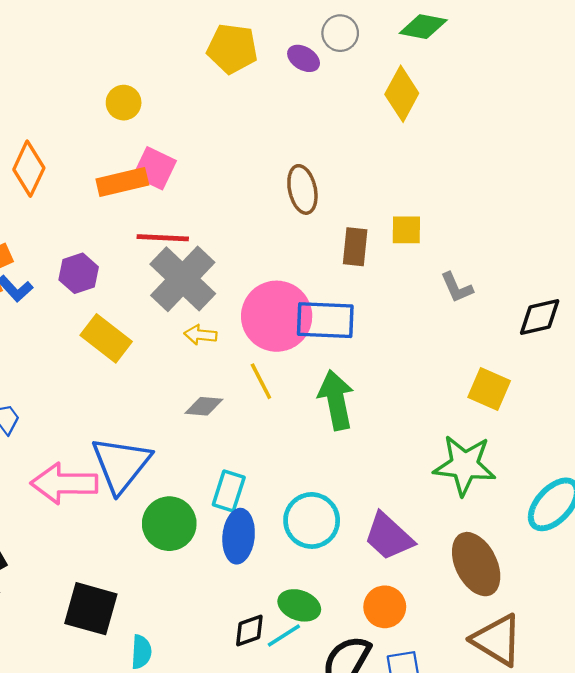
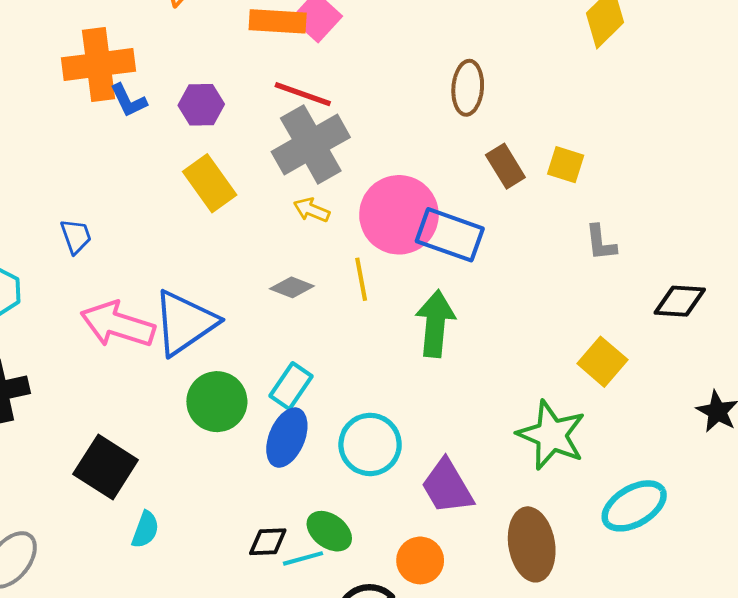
brown rectangle: (355, 247) -> (505, 166), turned -54

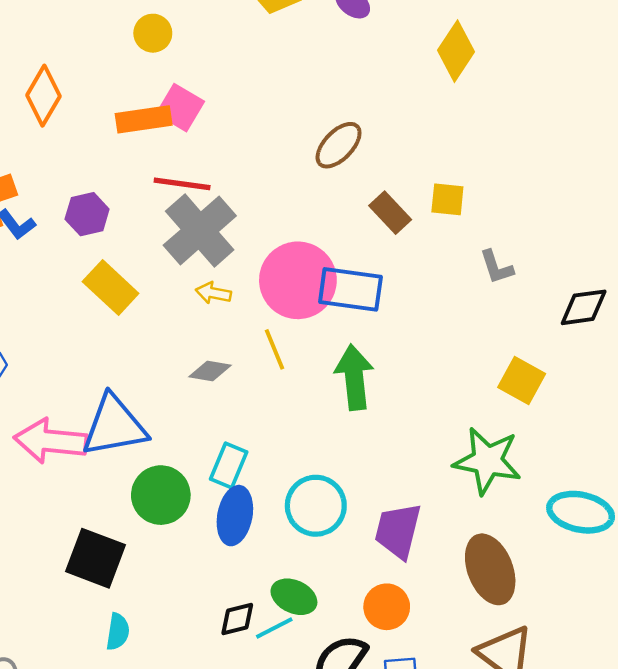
brown ellipse: (468, 88) -> (339, 145), turned 51
blue triangle: (185, 323) -> (114, 426), turned 36
black square: (106, 467) -> (95, 558), moved
purple trapezoid: (447, 487) -> (398, 531), turned 56
cyan ellipse: (634, 506) -> (581, 512), turned 54

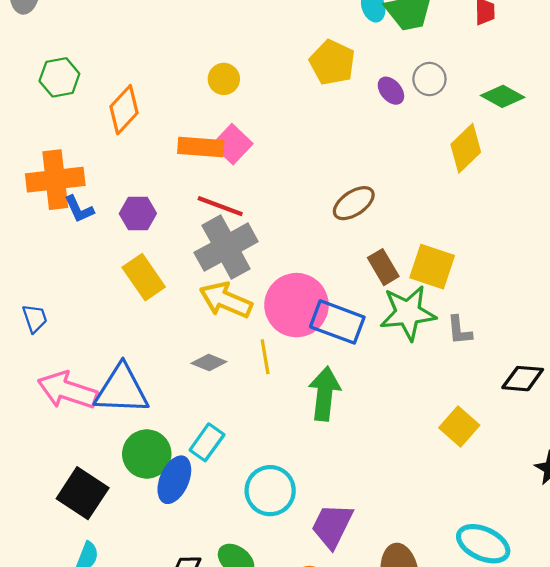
yellow square: (447, 199) -> (432, 267), size x1.5
yellow arrow: (213, 293) -> (226, 300), size x1.8
green star: (487, 461) -> (408, 313), moved, turned -30
blue ellipse: (235, 516) -> (174, 480), moved

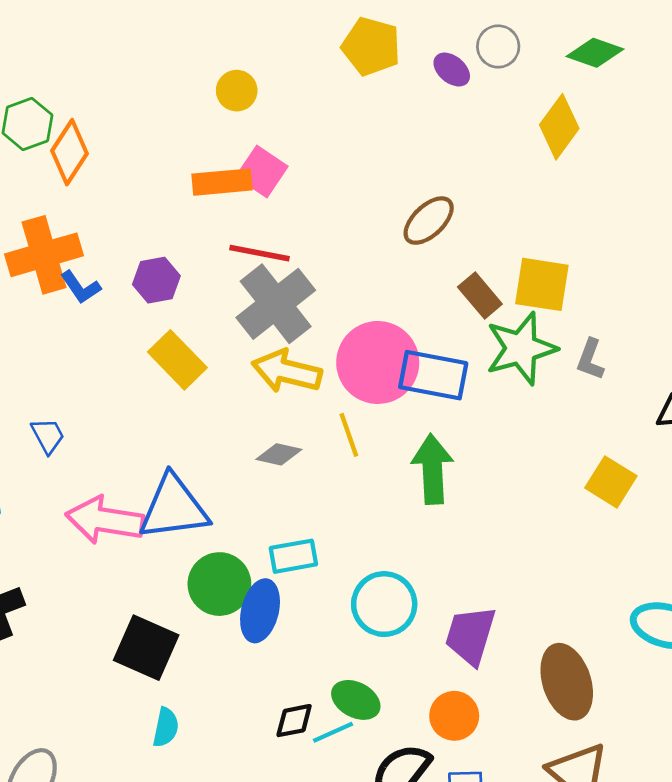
orange diamond: (124, 110) -> (69, 152), moved
gray L-shape: (459, 330) -> (590, 359), turned 36
cyan rectangle: (207, 442) -> (293, 556), turned 54

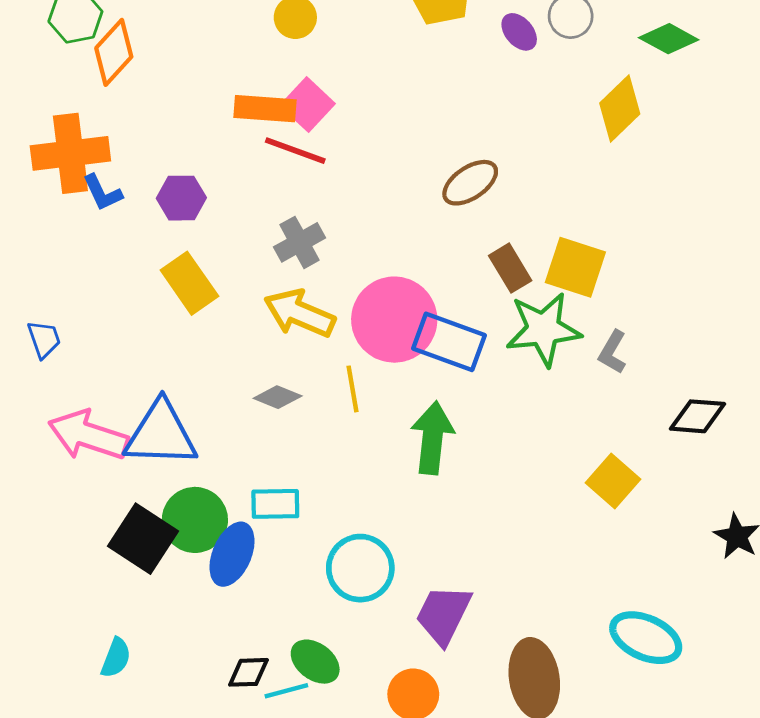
red line: (259, 253) -> (295, 151), moved
gray cross: (276, 304) -> (300, 242), size x0.6
black square: (146, 648) -> (143, 539), moved

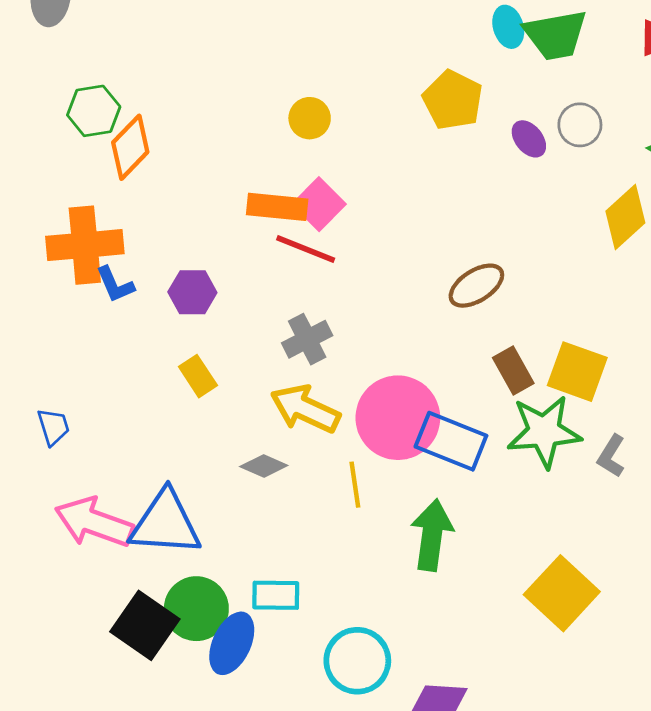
yellow rectangle: (189, 283) -> (198, 376), size x0.7
gray diamond: (278, 397) -> (264, 466), moved
yellow square: (613, 481) -> (562, 593), moved, size x1.4

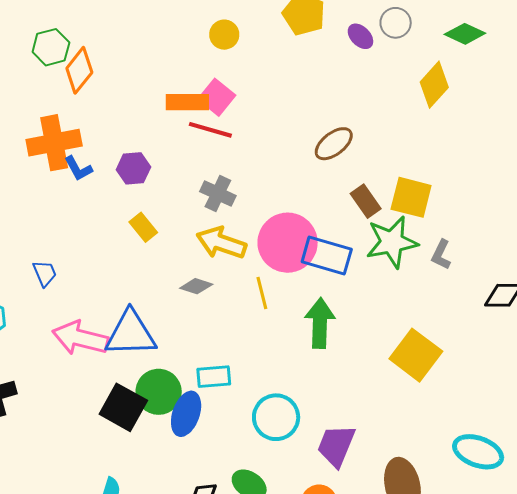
yellow circle: (310, 118) -> (224, 35), moved
gray cross: (307, 339) -> (218, 194), turned -32

